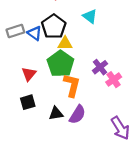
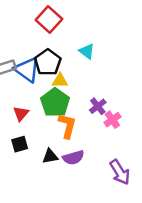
blue triangle: (35, 33) -> (27, 70), size x1.6
purple semicircle: (77, 115) -> (73, 158), turned 42

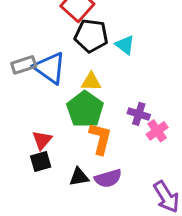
black pentagon: (48, 62) -> (91, 36), moved, turned -30
purple cross: (98, 106) -> (139, 114), turned -35
red triangle: (21, 114) -> (42, 140), moved

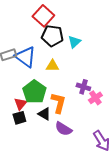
cyan triangle: (125, 45) -> (74, 42), turned 40
green pentagon: (85, 109) -> (34, 92), moved
black triangle: (79, 177) -> (44, 114), moved, turned 40
purple semicircle: (108, 178) -> (63, 129), turned 48

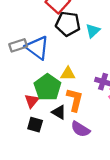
yellow triangle: (52, 66) -> (68, 74), moved
black square: (19, 118) -> (35, 125), moved, turned 32

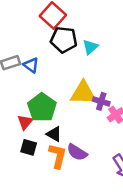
blue triangle: (37, 48) -> (31, 65), size x0.6
yellow triangle: (68, 74) -> (83, 93), moved, size x1.6
orange L-shape: (75, 100) -> (58, 156), moved

